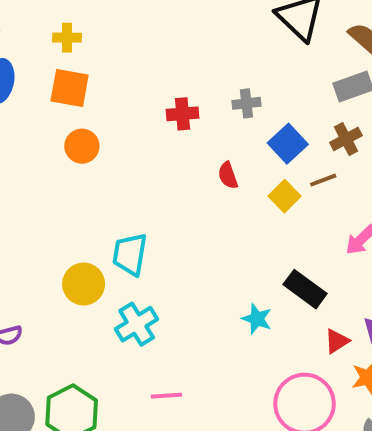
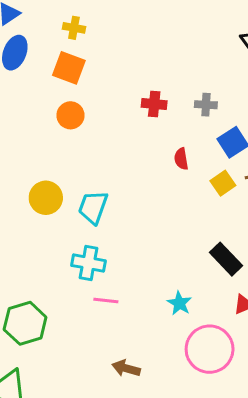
yellow circle: (84, 284) -> (46, 198), moved
cyan star: (257, 319) -> (179, 303), moved
cyan cross: (137, 324) -> (88, 263), turned 32
pink line: (167, 396) -> (106, 301), moved

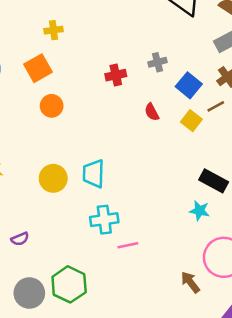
yellow cross: (74, 28) -> (54, 30), moved
orange square: (69, 68) -> (38, 68), turned -32
cyan star: (179, 303) -> (200, 211), moved
brown arrow: (126, 368) -> (190, 282), moved, turned 55

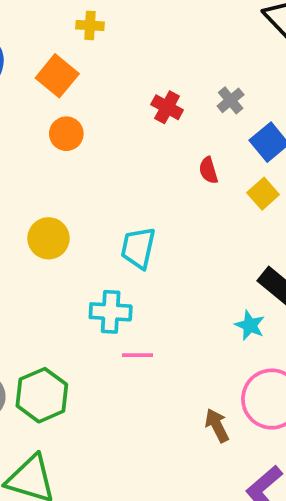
gray cross: (158, 62) -> (231, 100), turned -36
orange square: (38, 68) -> (57, 76), turned -32
red cross: (116, 75) -> (167, 107), turned 30
cyan trapezoid: (93, 174) -> (138, 248), moved

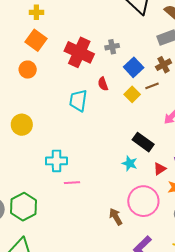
orange square: (57, 76) -> (36, 40), moved
gray cross: (231, 100) -> (112, 47), turned 32
red cross: (167, 107) -> (79, 52), size x1.8
cyan trapezoid: (138, 248) -> (78, 100), moved

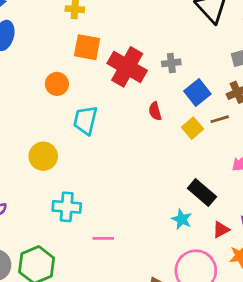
orange square: (36, 40) -> (87, 47), moved, turned -30
cyan trapezoid: (78, 100) -> (85, 120), moved
cyan cross: (57, 161) -> (67, 207), moved

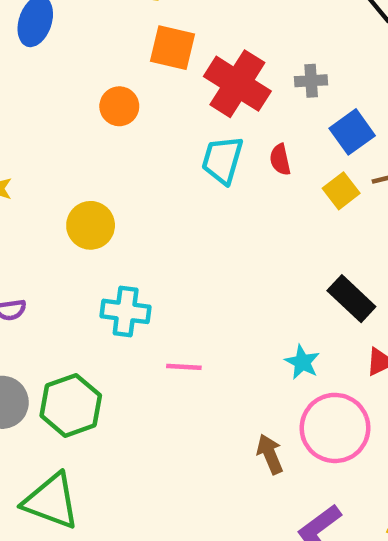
cyan trapezoid: (85, 120) -> (222, 160), moved
cyan star: (182, 219) -> (302, 362), moved

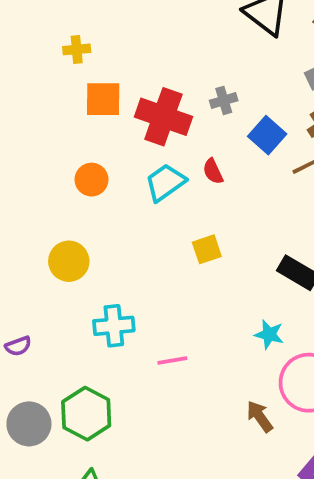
orange circle: (119, 106) -> (92, 180), moved
cyan trapezoid: (222, 160) -> (165, 182), turned 51
yellow square: (341, 191) -> (207, 249), moved, turned 32

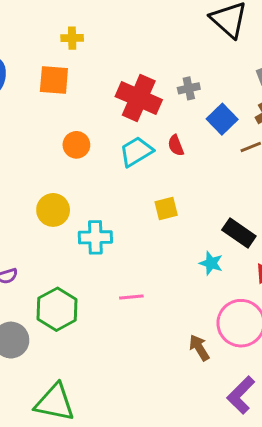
orange square: (103, 99) -> (54, 80), moved
cyan cross: (114, 326) -> (95, 237), moved
cyan star: (269, 334) -> (211, 263), moved
green hexagon: (86, 414) -> (57, 309), moved

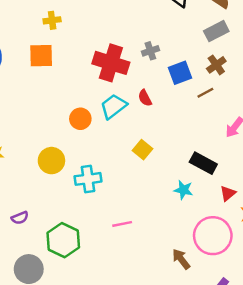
blue square: (222, 119) -> (180, 73), turned 30
orange circle: (76, 145) -> (80, 119), moved
yellow square: (166, 208) -> (142, 150), turned -30

